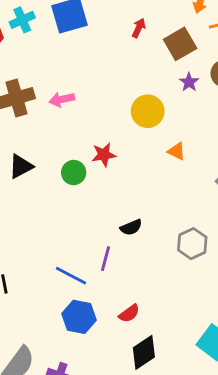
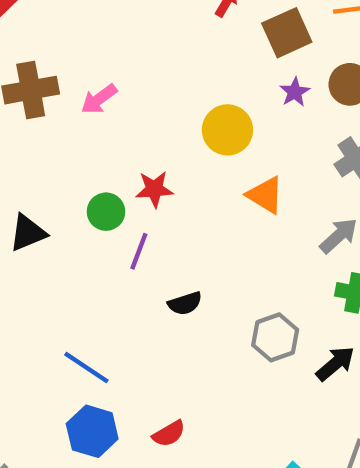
pink arrow: (62, 99) -> (99, 99), turned -30
orange triangle: (177, 151) -> (265, 195), size x1.4
black triangle: (21, 166) -> (28, 233), moved
purple line: (105, 259) -> (139, 251), moved

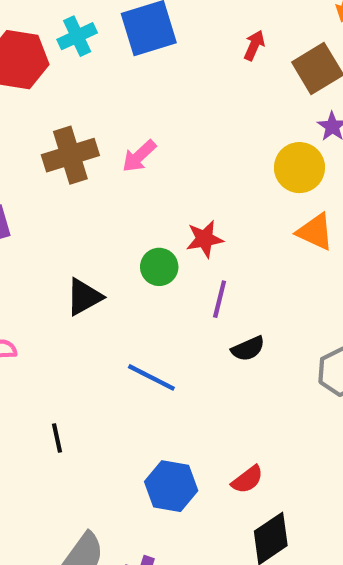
yellow circle: (227, 130) -> (299, 168), moved
purple line: (139, 251) -> (220, 299), moved
blue line: (86, 368) -> (151, 377), moved

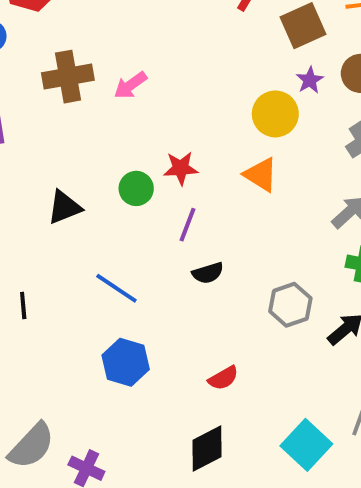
orange triangle: (315, 232) -> (261, 175), moved
black line: (57, 438) -> (23, 306), moved
red semicircle: (247, 480) -> (223, 378), moved
blue hexagon: (171, 486) -> (126, 362), moved

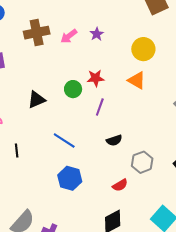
purple star: (310, 80) -> (97, 34), moved
black semicircle: (208, 273) -> (114, 140), moved
gray hexagon: (290, 305) -> (142, 162), moved

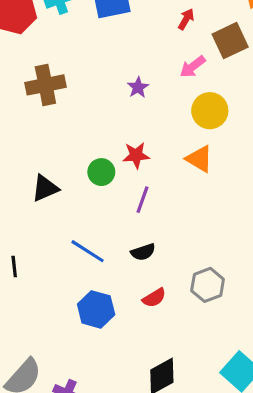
pink arrow: (69, 36) -> (193, 67), moved
black semicircle: (114, 140) -> (143, 252), moved
red semicircle: (120, 185) -> (154, 298), moved

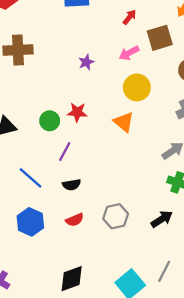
purple line: (142, 200) -> (65, 151), moved

